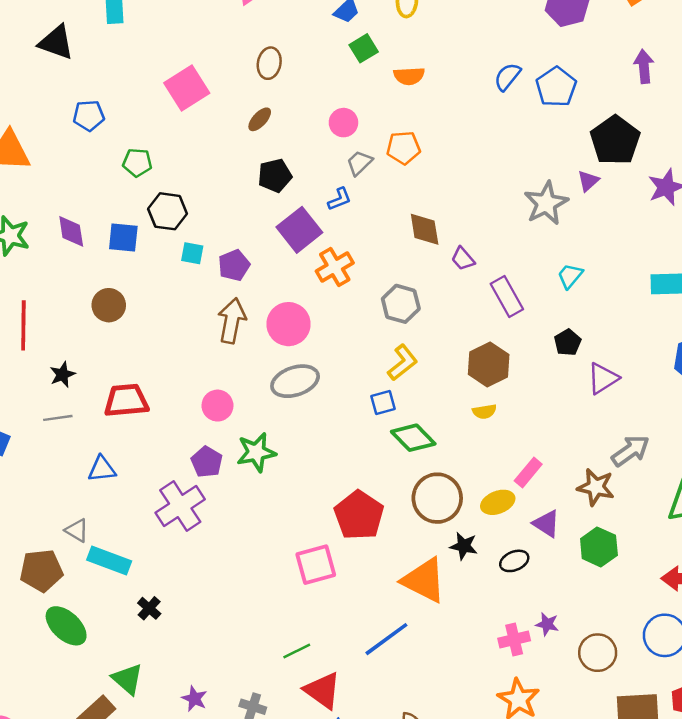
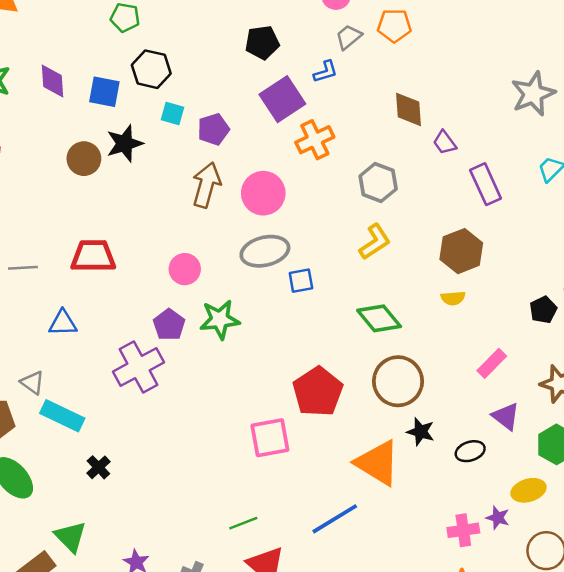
black pentagon: (568, 342) -> (543, 310), moved
black star: (62, 375) -> (125, 144), moved, size x1.4
blue square: (383, 402) -> (301, 281), moved
yellow ellipse: (498, 502) -> (528, 490), moved

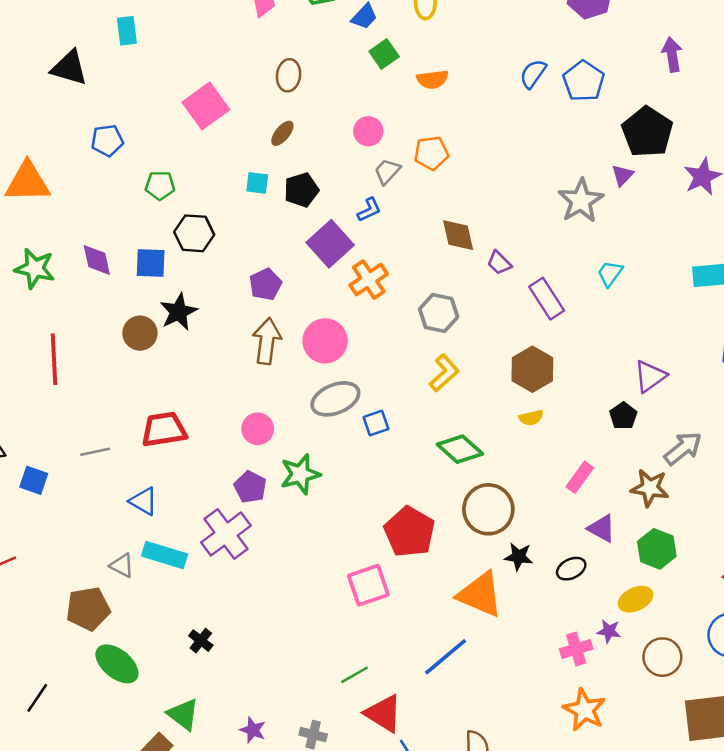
cyan square: (173, 114) -> (257, 183), moved
blue triangle: (63, 323) -> (143, 501), turned 40
cyan rectangle: (62, 416) -> (165, 555), moved

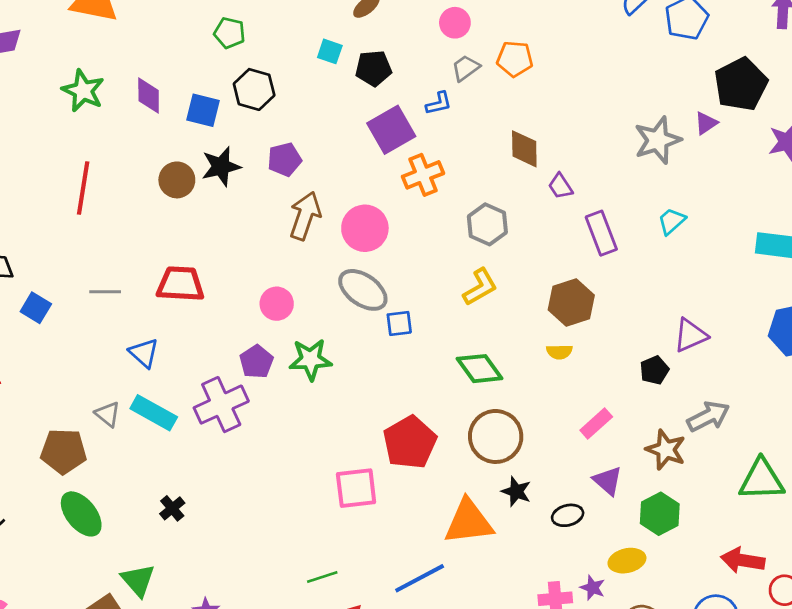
purple pentagon: (265, 284) -> (284, 159), moved
gray ellipse: (335, 399) -> (363, 290), turned 45
orange triangle: (480, 594) -> (469, 522), turned -42

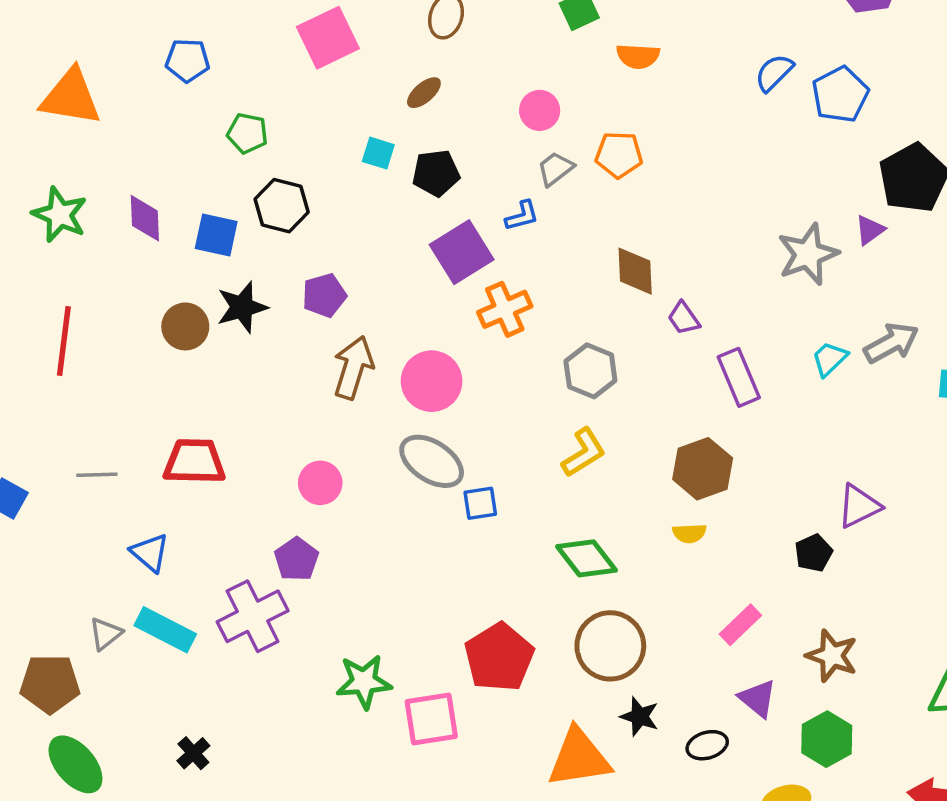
green star: (310, 359) -> (364, 682), moved
gray triangle: (108, 414) -> (106, 634), turned 44
gray arrow: (708, 416) -> (891, 343), moved

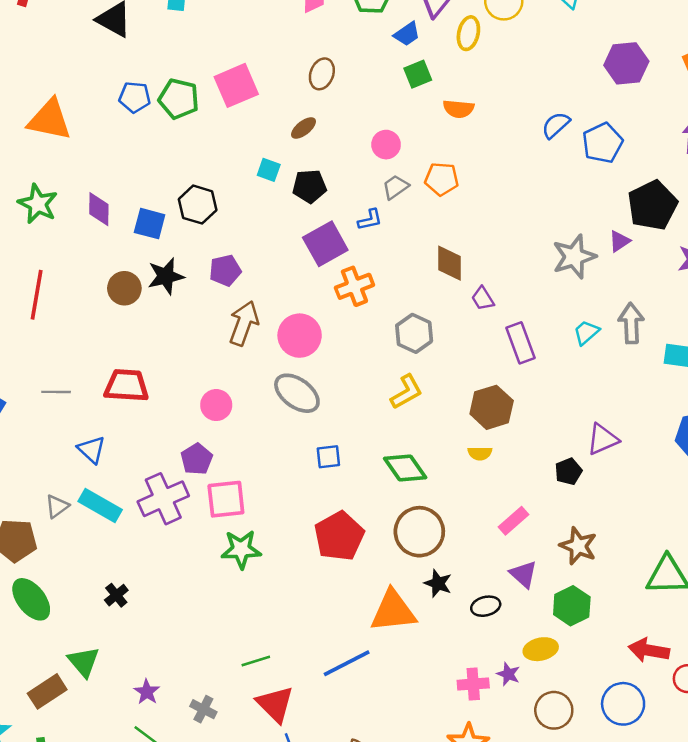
green pentagon: (247, 133) -> (179, 99), moved, size x1.4
gray arrow: (891, 343) -> (631, 323), turned -66
blue square: (480, 503) -> (328, 457), moved
pink square: (431, 719) -> (226, 499), moved

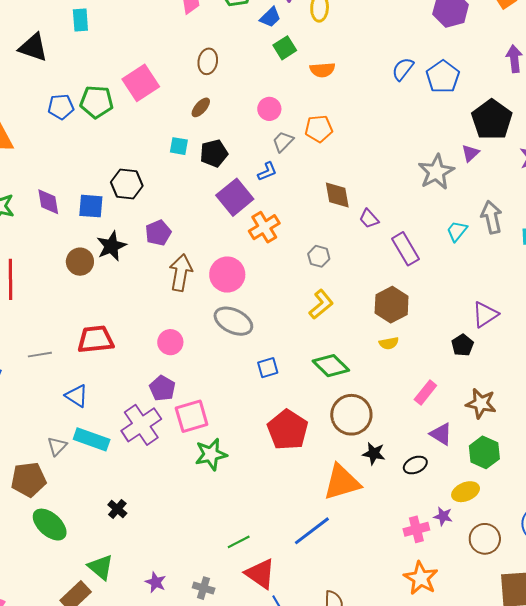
gray hexagon: (414, 333) -> (319, 256), size x0.7

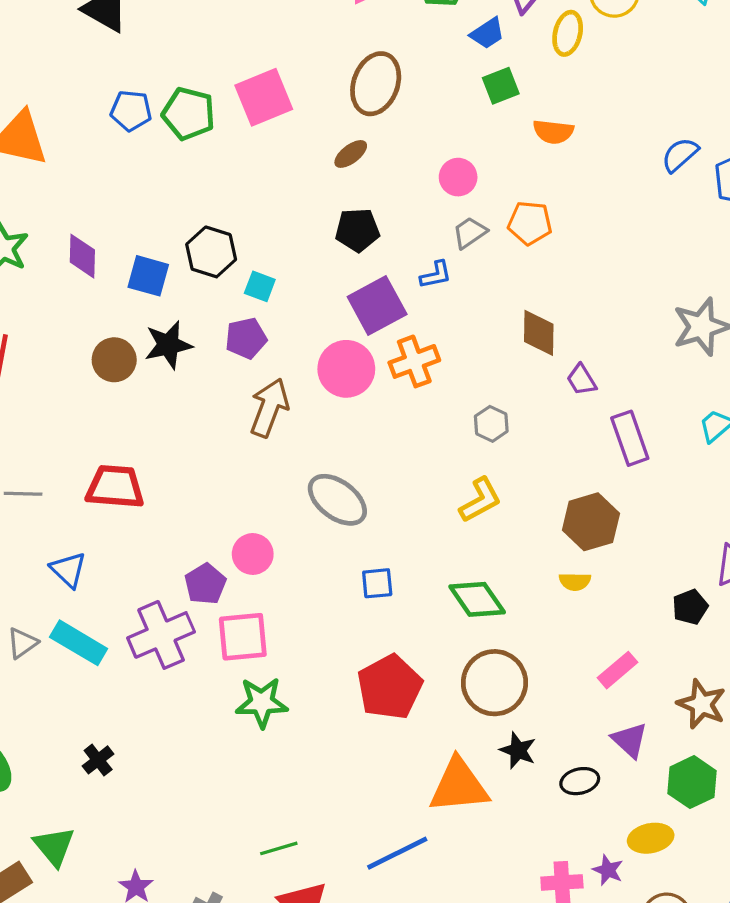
brown ellipse: (208, 61) -> (376, 84), size x1.5
cyan square: (179, 146) -> (260, 286), moved
pink circle: (227, 275) -> (346, 369), moved
pink circle: (170, 342) -> (253, 554), moved

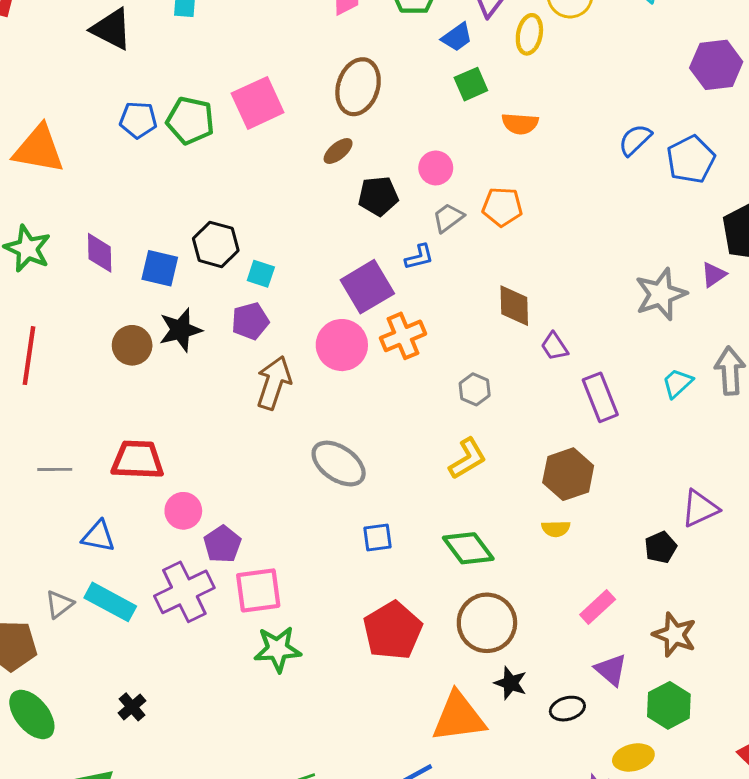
black pentagon: (357, 230) -> (378, 196), moved
pink circle: (253, 554) -> (183, 511), moved
blue triangle: (68, 570) -> (98, 536), turned -30

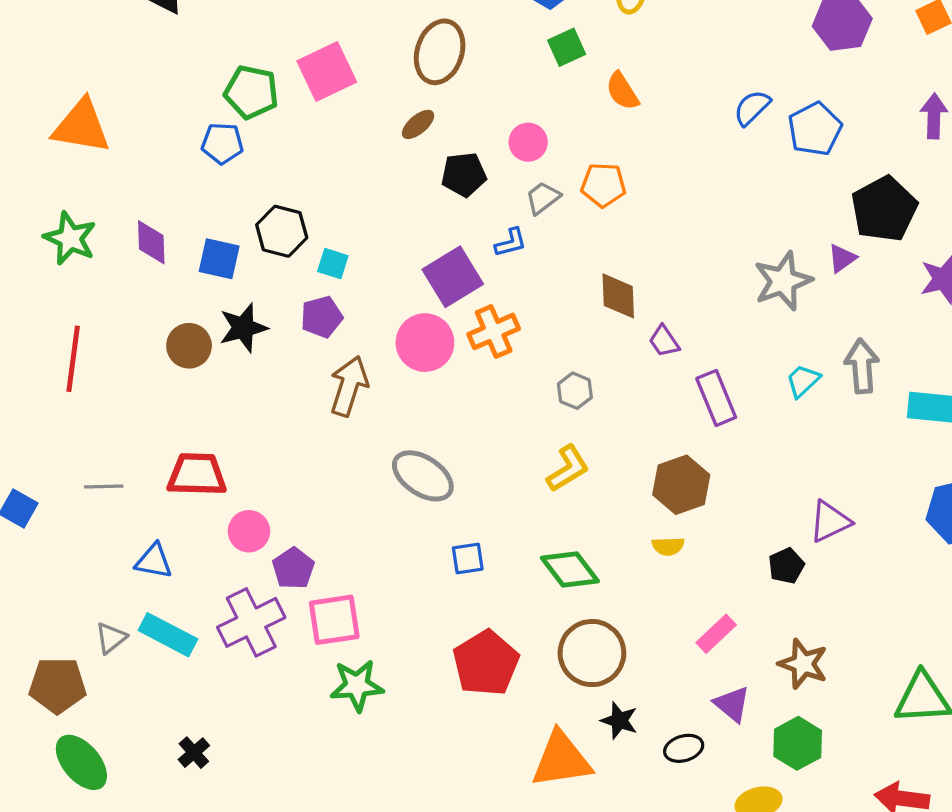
blue pentagon: (138, 120) -> (222, 143), moved
orange semicircle: (520, 124) -> (622, 91), turned 54

